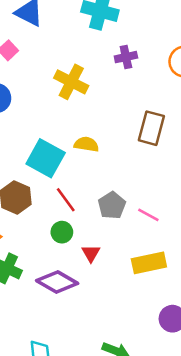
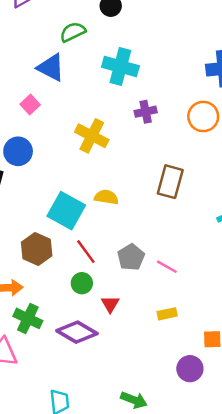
yellow rectangle: (149, 263) -> (167, 314), size x0.6

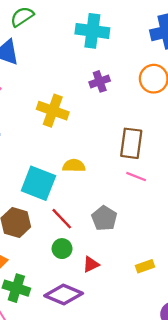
cyan cross: (120, 66) -> (92, 31), moved
pink line: (167, 267) -> (136, 177), moved
red triangle: (110, 304) -> (91, 264), turned 42

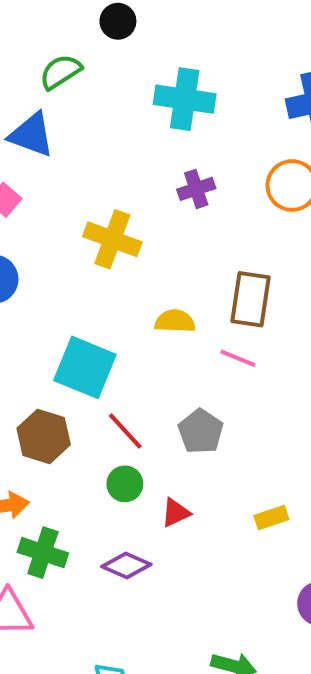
yellow semicircle: (74, 166) -> (175, 321), moved
pink line: (136, 177) -> (238, 358), moved
purple diamond: (64, 295) -> (126, 565), size x0.7

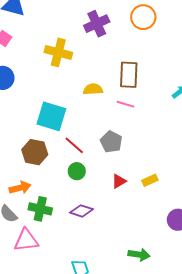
purple cross: (196, 189) -> (97, 24), size x1.4
red triangle: (176, 513) -> (119, 181), moved

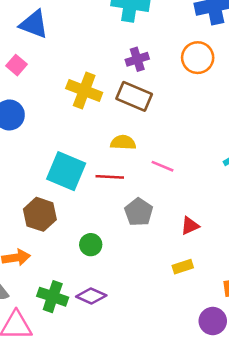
purple cross: (97, 24) -> (137, 59), size x0.7
brown rectangle: (129, 75) -> (134, 96), moved, turned -76
red line: (74, 145) -> (110, 177), moved, turned -45
red triangle: (119, 181) -> (190, 226), moved
green cross: (40, 209) -> (53, 297), moved

